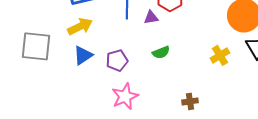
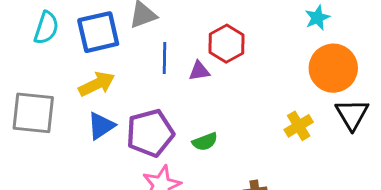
green semicircle: (161, 52) -> (205, 142), moved
purple pentagon: (117, 60) -> (150, 133), size x1.5

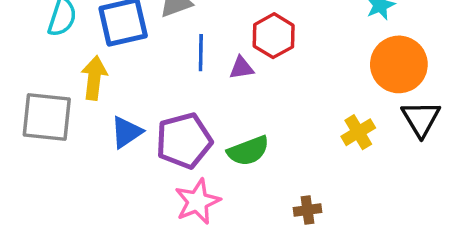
yellow arrow: (97, 84) -> (94, 78), moved, turned -57
green semicircle: (205, 142) -> (248, 151), size x1.4

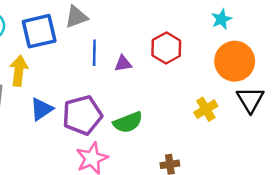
red hexagon: (274, 36) -> (166, 48), moved

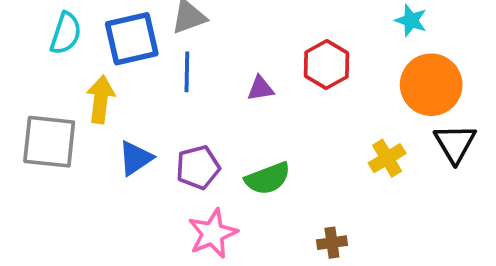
cyan star: (221, 19) -> (411, 20), turned -30
blue line: (94, 53) -> (187, 72), moved
purple pentagon: (82, 115) -> (198, 167), size x0.7

